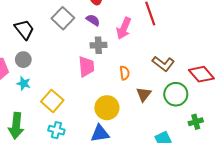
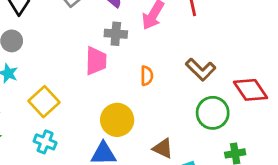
brown triangle: (144, 94) -> (163, 148), moved, turned -49

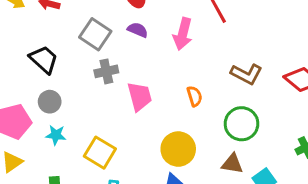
gray cross: (116, 34) -> (106, 71), moved
green circle: (213, 113) -> (242, 124), moved

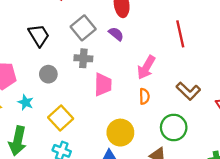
pink arrow: (183, 34) -> (146, 67), moved
gray circle: (50, 102) -> (48, 74), moved
cyan star: (56, 135) -> (26, 102), moved

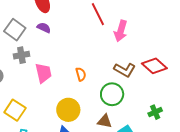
pink arrow: (146, 67) -> (121, 31), moved
brown L-shape: (188, 91) -> (125, 70), moved

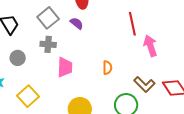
pink arrow: (121, 31) -> (150, 46), turned 130
orange semicircle: (81, 74) -> (107, 68), moved

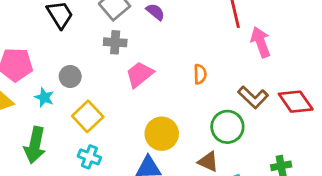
gray circle: (18, 58) -> (70, 76), moved
pink trapezoid: (65, 67) -> (140, 74), turned -130

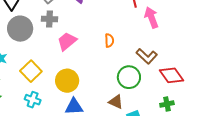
gray circle: (70, 76) -> (20, 29), moved, size x1.6
red diamond: (296, 102) -> (172, 75), moved
yellow circle: (162, 134) -> (67, 81), moved

